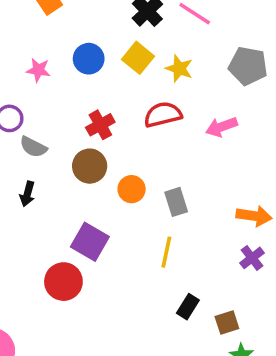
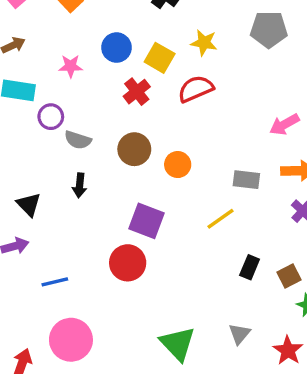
yellow square: (138, 58) -> (160, 58), moved
red cross: (100, 125) -> (137, 92), moved
pink arrow: (221, 127) -> (284, 124), moved
gray rectangle: (176, 202) -> (246, 180), moved, turned -56
yellow line: (166, 252) -> (221, 219), turned 52

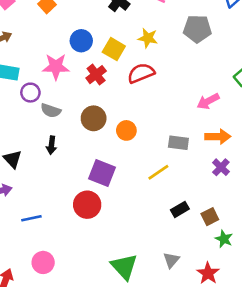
pink star: (71, 66) -> (56, 67), moved, size x1.5
black rectangle: (250, 267) -> (180, 209), turned 36
pink circle: (71, 340) -> (43, 262), size x0.7

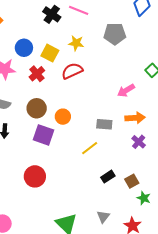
purple square: (102, 173) -> (44, 135), moved

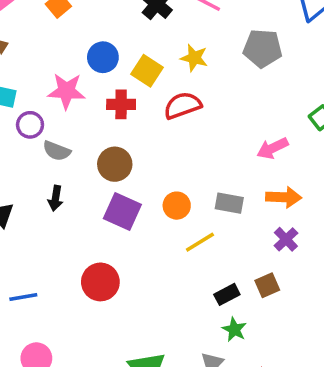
red cross: (37, 74) -> (121, 104), turned 35
orange circle: (63, 117) -> (177, 206), moved
brown square: (132, 181) -> (267, 285), moved
green star: (144, 198) -> (234, 329), moved

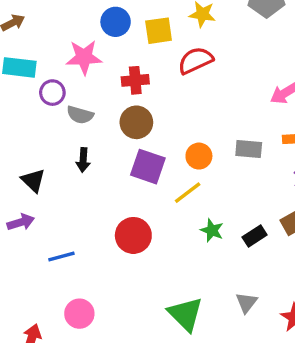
yellow square: (147, 71) -> (159, 31), turned -36
red cross: (121, 104) -> (135, 80), moved
yellow line: (200, 242) -> (188, 193), moved
green star: (234, 329) -> (212, 230), moved

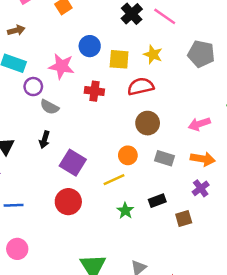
brown circle: (136, 122) -> (148, 123), moved
purple square: (148, 167) -> (73, 163), moved
black rectangle: (255, 236) -> (157, 201), moved

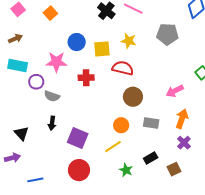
red semicircle: (141, 86) -> (123, 68), turned 35
orange arrow: (203, 159) -> (182, 119), turned -72

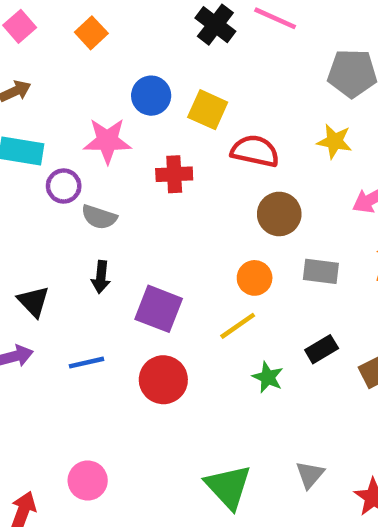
yellow star: (129, 41) -> (334, 141), moved
yellow square: (102, 49) -> (208, 110), turned 30
blue line: (35, 180) -> (86, 363), moved

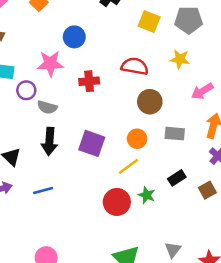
yellow square: (208, 110) -> (149, 22), moved
black arrow: (101, 277) -> (49, 141), size x1.5
purple square: (159, 309) -> (92, 143), moved
red circle: (163, 380) -> (117, 202), moved

